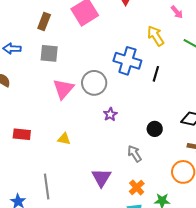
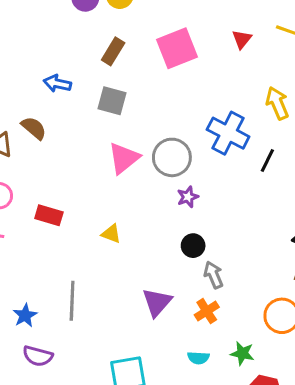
purple star: (110, 114) -> (188, 197), moved
black circle: (155, 129) -> (193, 246), moved
orange cross: (137, 188) -> (207, 311), moved

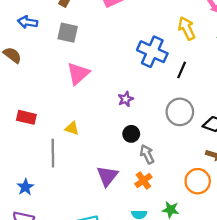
gray circle: (172, 157) -> (180, 112), moved
gray line: (72, 301) -> (53, 153), moved
blue star: (25, 315) -> (25, 187), moved

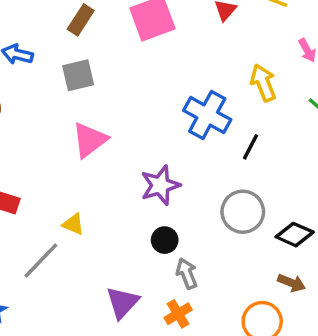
gray square: (68, 33) -> (78, 75), turned -30
purple star: (126, 99) -> (160, 185), size x1.6
gray line: (53, 153) -> (41, 261), turned 40

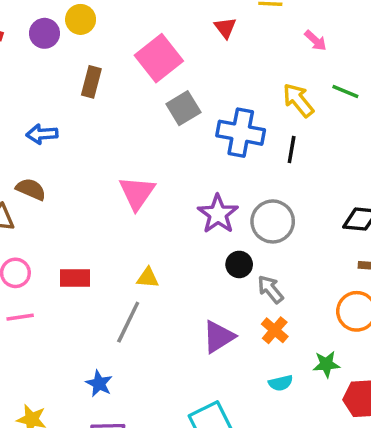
gray square: (78, 75) -> (183, 108), moved
yellow arrow: (263, 83) -> (298, 100), moved
gray circle: (243, 212) -> (273, 221), moved
purple triangle: (123, 302) -> (219, 337), turned 33

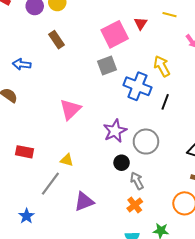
pink square: (159, 58) -> (115, 34), moved
brown rectangle: (91, 82) -> (56, 40), turned -60
yellow arrow: (298, 100) -> (162, 66), moved
purple triangle: (219, 337) -> (84, 202), moved

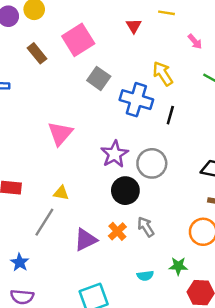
pink square: (115, 34) -> (78, 40), moved
gray square: (107, 65) -> (99, 78), turned -30
black circle: (122, 163) -> (125, 191), size x1.5
gray arrow: (137, 181) -> (146, 227), moved
orange cross: (135, 205) -> (117, 231), moved

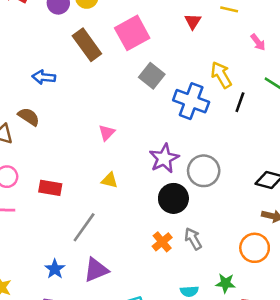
brown rectangle: (37, 53) -> (87, 45), size x1.4
black line: (170, 115) -> (240, 102), moved
pink triangle: (60, 133) -> (107, 133), size x0.6
yellow triangle: (61, 193) -> (110, 180), moved
purple triangle: (86, 240) -> (96, 270), moved

